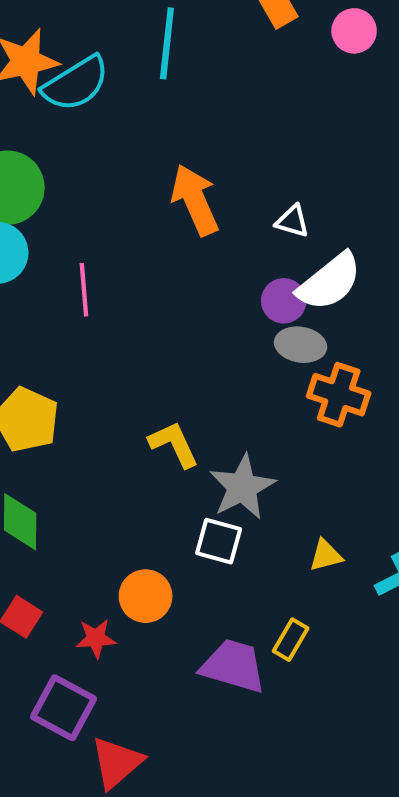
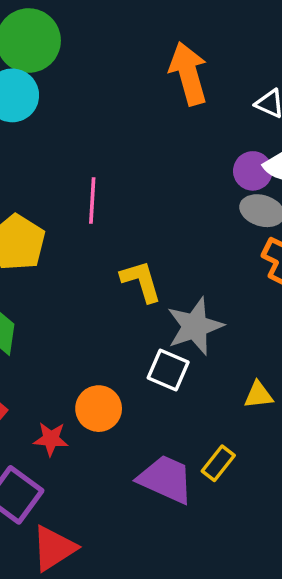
pink line: (84, 290) -> (92, 201), moved

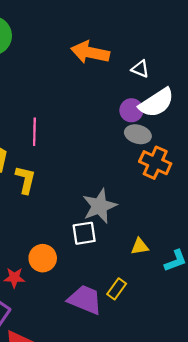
orange arrow: (188, 74) -> (90, 52), turned -60
yellow L-shape: (141, 281) -> (26, 180), moved, turned 32
white square: (168, 370) -> (84, 233), turned -30

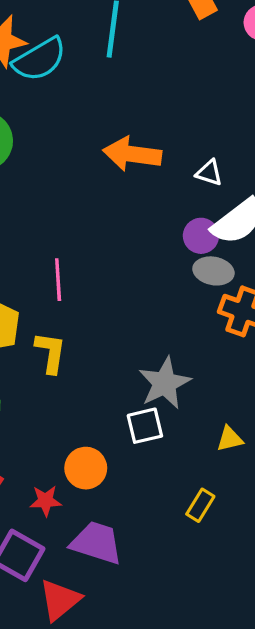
purple trapezoid: (85, 300) -> (96, 543), moved

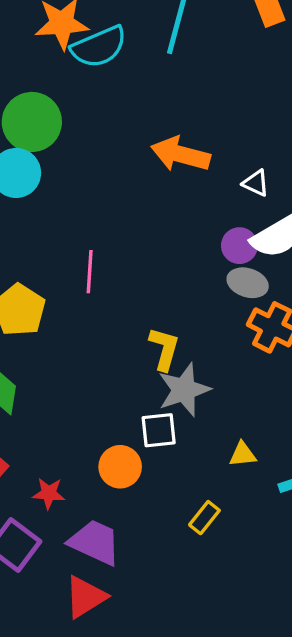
yellow L-shape: (51, 352) -> (164, 349), moved
orange circle: (86, 468) -> (120, 467), moved
red triangle: (60, 600) -> (85, 597), moved

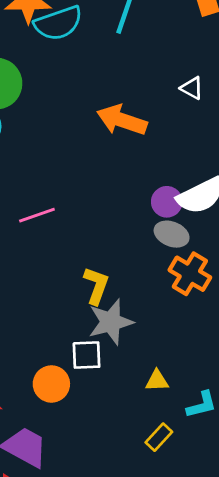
white triangle: (256, 183) -> (192, 88), moved
pink line: (90, 272) -> (37, 215), turned 63
yellow rectangle: (204, 518) -> (159, 437), moved

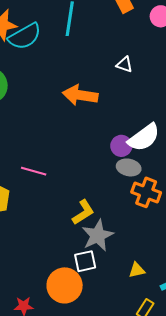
pink line: (37, 215) -> (34, 171), turned 45
yellow L-shape: (96, 286) -> (83, 212), turned 48
orange circle: (51, 384) -> (65, 285), size x1.4

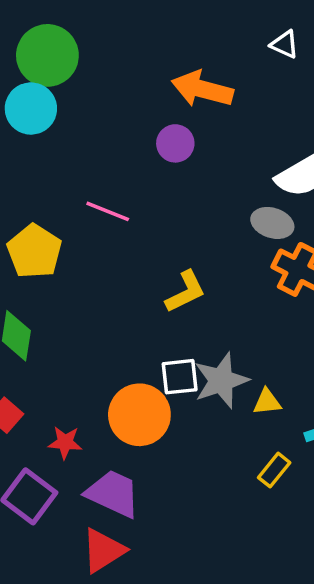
purple circle: (121, 146) -> (175, 143), moved
gray star: (98, 235) -> (221, 380), moved

